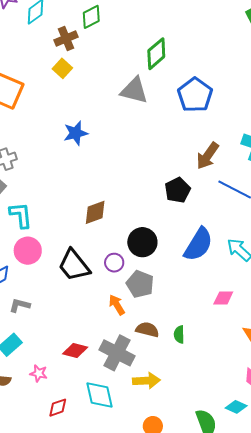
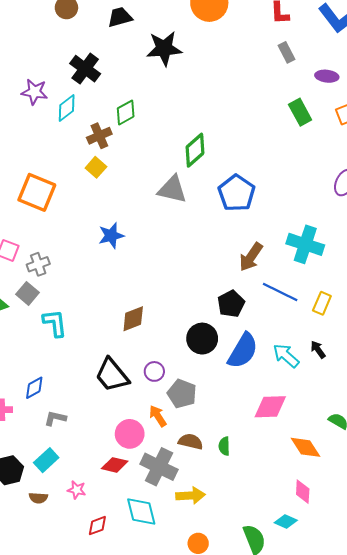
black pentagon: (177, 190) -> (231, 304), moved
black circle: (142, 242) -> (202, 339), moved
pink circle: (28, 251) -> (130, 434), moved
pink diamond: (223, 298) -> (270, 407), size x1.5

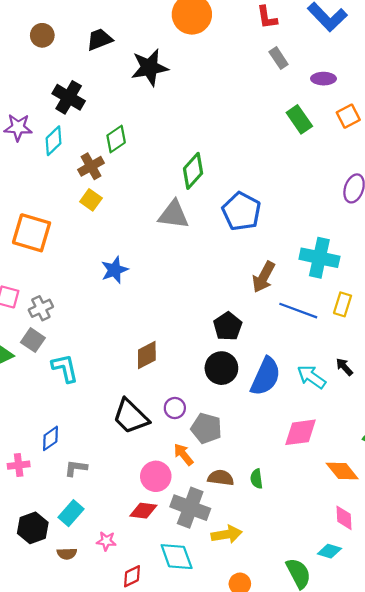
yellow rectangle: (322, 303) -> (343, 304), moved
black pentagon: (231, 304) -> (228, 326), moved

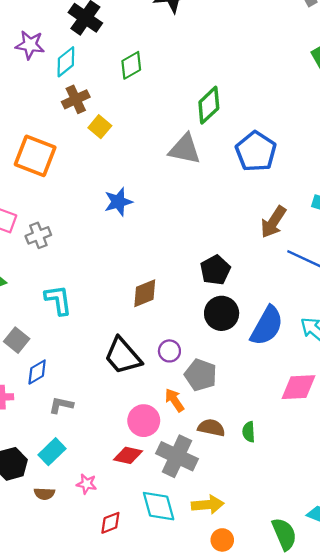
brown cross: (91, 166) -> (76, 99), moved
black pentagon: (228, 326) -> (215, 270), moved
gray square: (33, 340) -> (17, 340), moved
yellow arrow: (227, 534) -> (208, 505), moved

